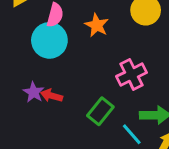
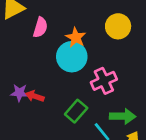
cyan circle: (49, 40) -> (72, 57), moved
purple star: (34, 92) -> (19, 93), turned -30

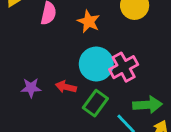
cyan circle: (72, 57) -> (96, 64), moved
red arrow: (35, 96) -> (66, 87), moved

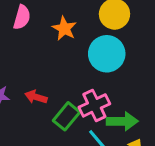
cyan circle: (96, 64) -> (107, 54), moved
pink cross: (124, 67) -> (94, 105), moved

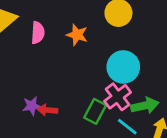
cyan circle: (107, 54) -> (123, 67), moved
red arrow: (36, 97) -> (48, 110), moved

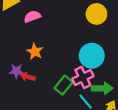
pink semicircle: (38, 33) -> (32, 17), turned -126
orange star: (77, 35) -> (35, 51), moved

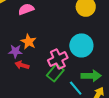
purple star: (16, 71) -> (15, 51), moved
pink cross: (83, 77) -> (58, 59), moved

